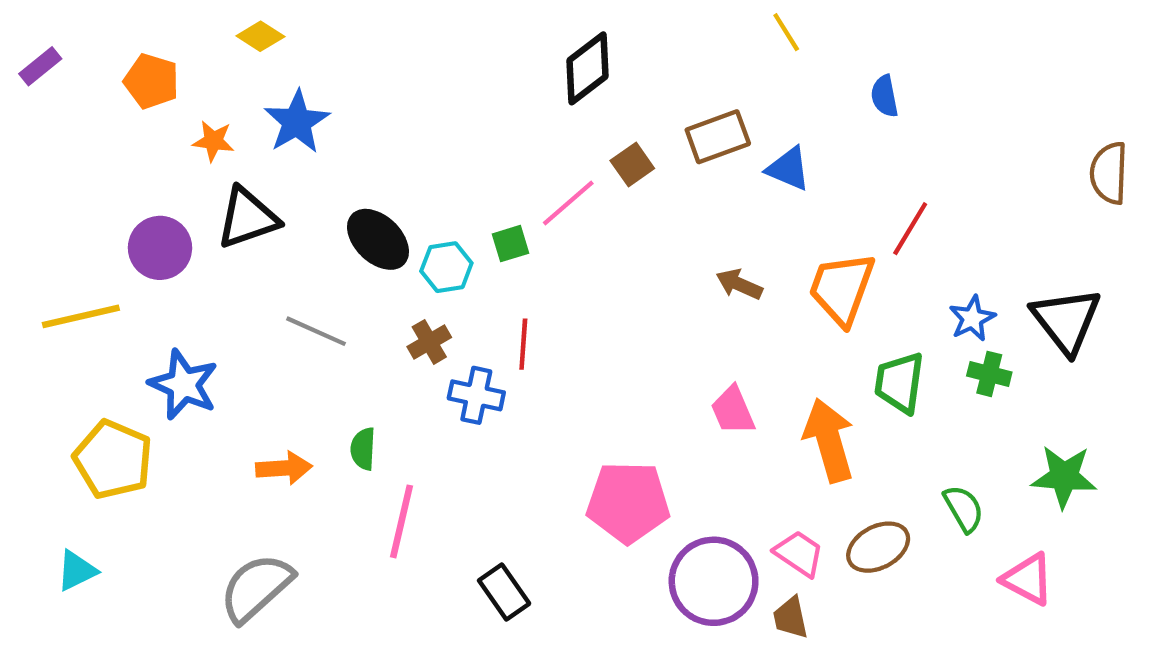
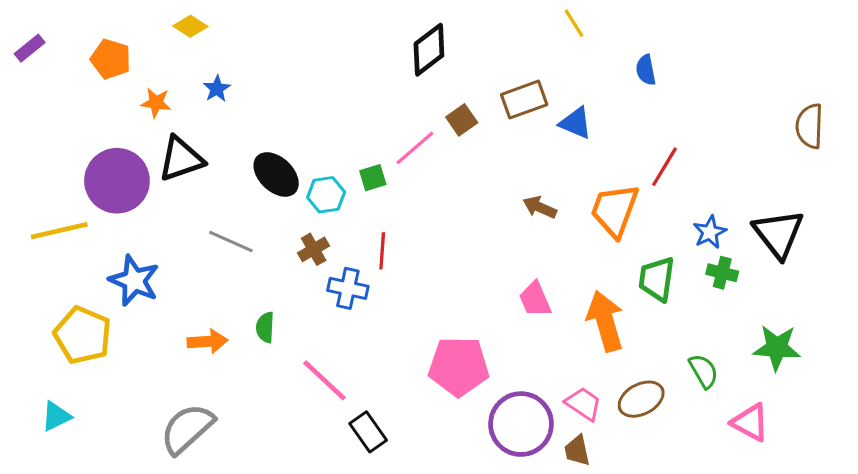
blue star: (297, 122) -> (217, 89), size x0.6
purple circle: (160, 248) -> (117, 181), size x1.4
pink line: (402, 521) -> (324, 380), moved, turned -60

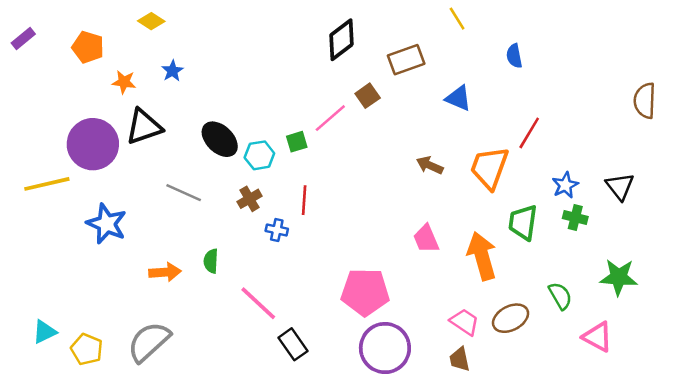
brown rectangle: (524, 100) -> (406, 60), moved
black triangle: (778, 234) -> (620, 186), size x0.7
blue cross: (348, 288) -> (277, 230), size x0.7
yellow pentagon: (83, 335) -> (87, 349), moved, size x0.7
purple circle: (521, 424) -> (385, 348), moved

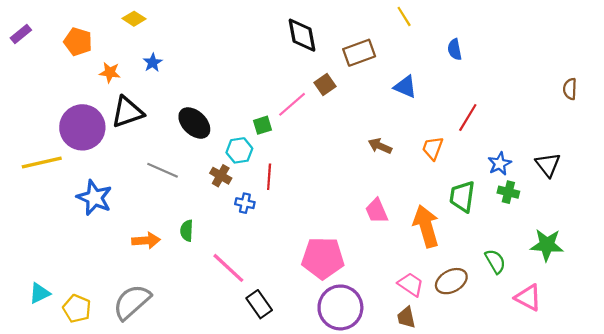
black diamond: (341, 40) -> (302, 35), turned -63
brown semicircle: (645, 101) -> (570, 89), size x0.7
cyan hexagon: (259, 155) -> (239, 150), moved
orange trapezoid: (489, 168) -> (433, 148), size x0.6
brown cross: (249, 199) -> (221, 176), turned -30

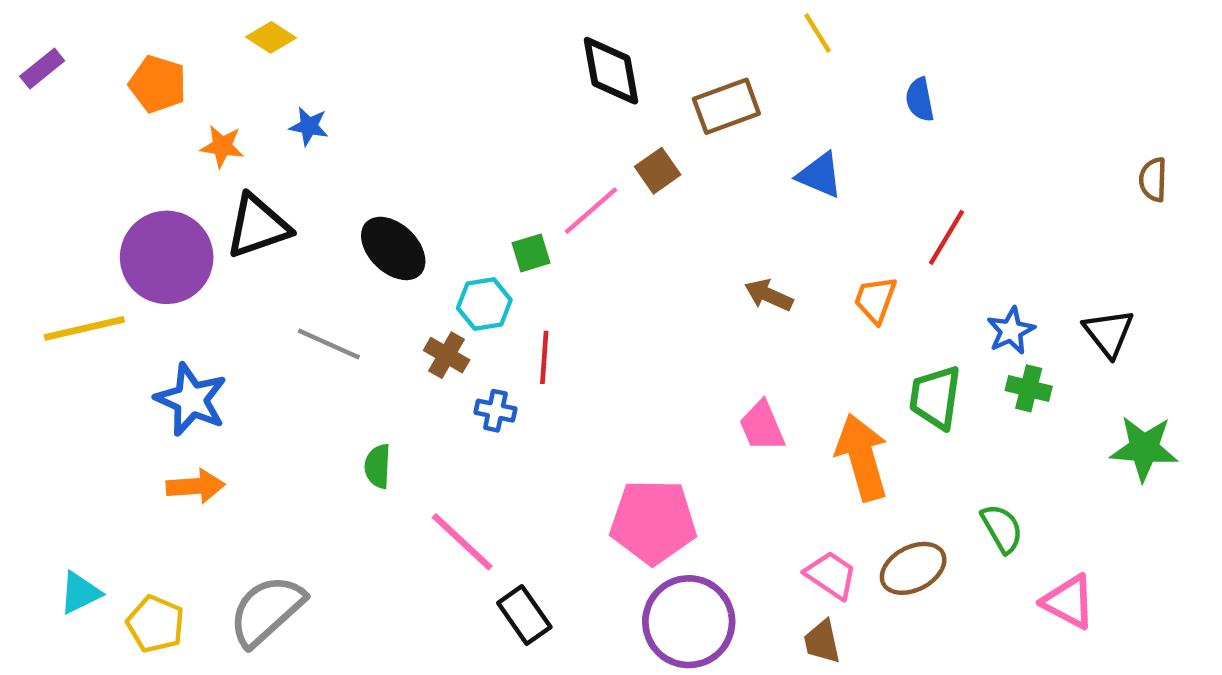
blue star: (153, 63) -> (309, 126), turned -30
orange arrow: (146, 240) -> (195, 486), moved
green star: (547, 245) -> (1144, 448), moved

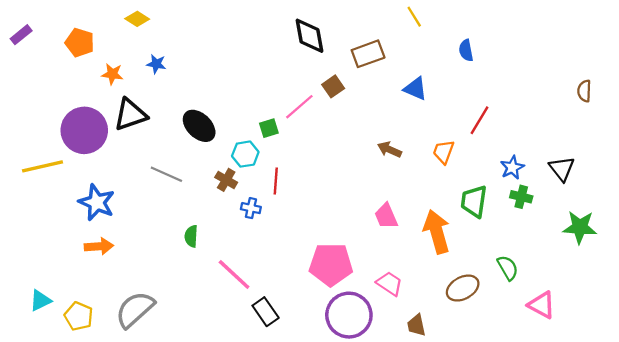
pink trapezoid: (831, 575) -> (389, 284), moved

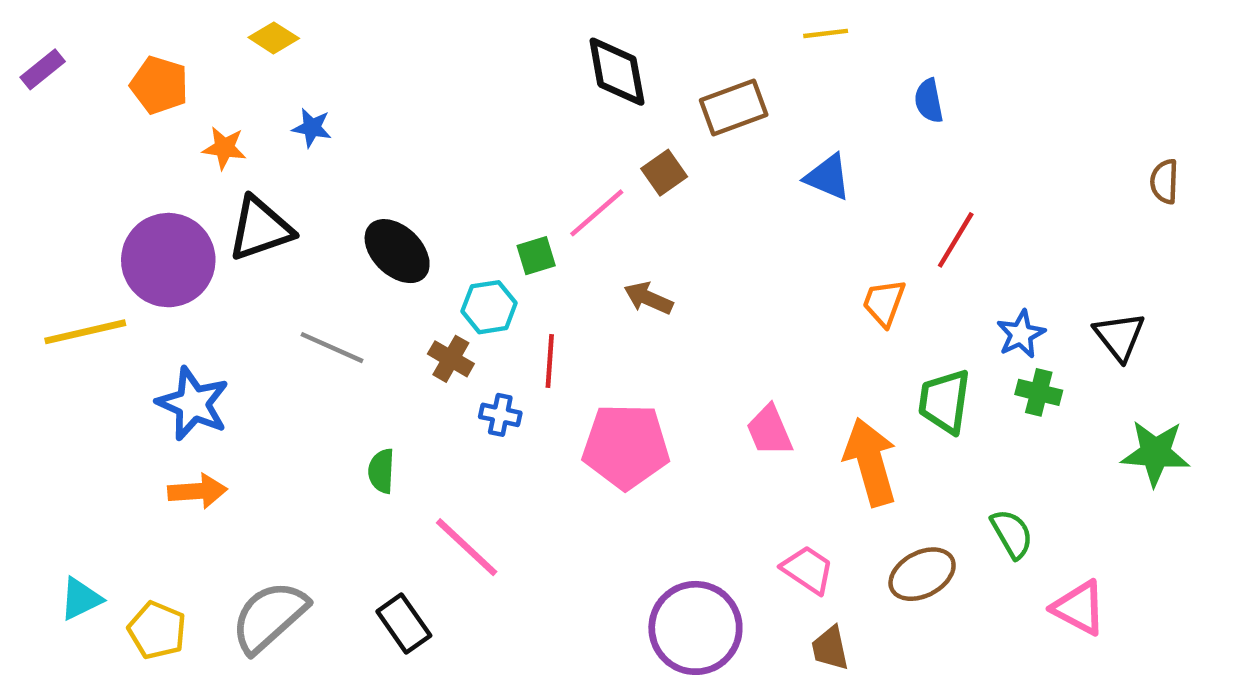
yellow line: (414, 17) -> (826, 33), turned -65
brown arrow: (389, 150) -> (648, 298), moved
pink pentagon: (331, 264) -> (626, 446), moved
pink trapezoid: (389, 284) -> (808, 570), moved
black rectangle: (266, 312) -> (404, 624), moved

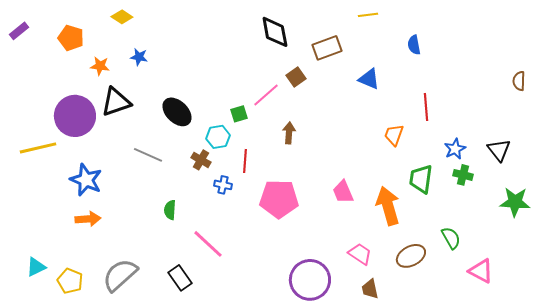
red line: (956, 240) -> (426, 107), turned -36
brown arrow: (648, 298) -> (289, 133), turned 70

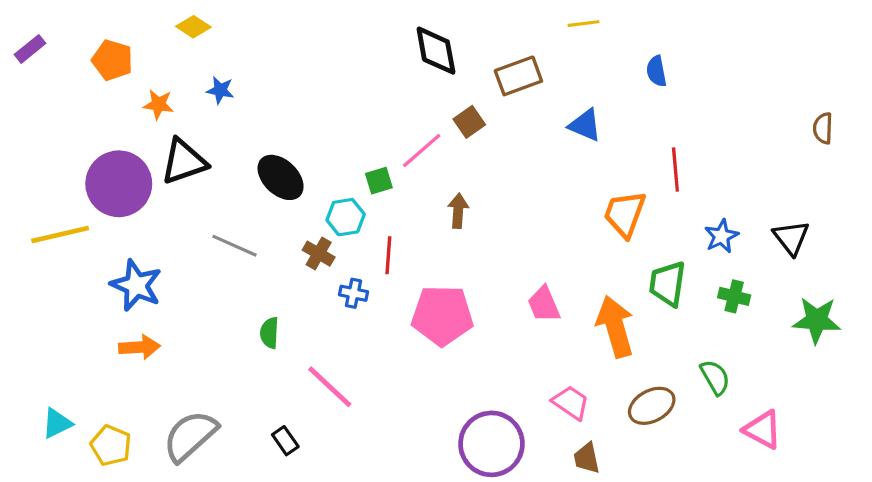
orange trapezoid: (394, 135) -> (625, 214), size x1.4
green cross: (463, 175) -> (734, 296), moved
black rectangle: (180, 278) -> (285, 441), size x0.7

